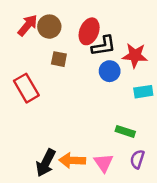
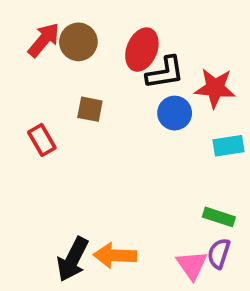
brown square: (59, 59) -> (90, 109), moved
red rectangle: (26, 88) -> (42, 140), size x0.7
green rectangle: (125, 131) -> (219, 217), moved
pink triangle: (104, 163) -> (192, 265), moved

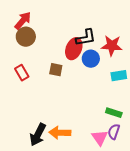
brown circle: (78, 42) -> (26, 37), moved
red ellipse: (142, 50) -> (74, 49), moved
brown square: (90, 109) -> (56, 70), moved

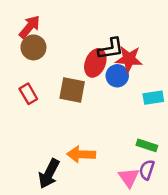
red star: (112, 46) -> (129, 59), moved
brown square: (56, 70) -> (72, 90), size x1.5
orange arrow: (60, 133) -> (81, 154), moved

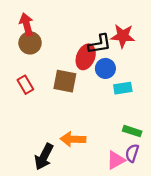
red arrow: (30, 27) -> (27, 24), turned -55
red star: (129, 59) -> (123, 36), moved
cyan rectangle: (153, 98) -> (123, 88), moved
pink triangle: (129, 178) -> (116, 160), turned 36

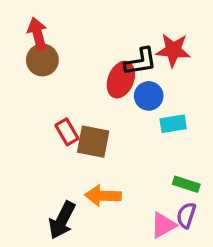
brown square: (65, 81) -> (93, 142), moved
red rectangle: (25, 85) -> (67, 132), moved

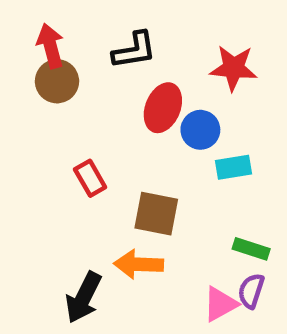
black L-shape: (140, 62) -> (134, 50), moved
brown square: (93, 142) -> (156, 214), moved

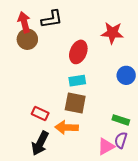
black L-shape: (134, 50) -> (52, 19), moved
blue circle: (200, 130) -> (126, 75), moved
cyan rectangle: (233, 167) -> (77, 81), moved
red rectangle: (90, 178) -> (40, 114), moved, turned -35

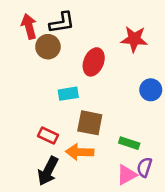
brown circle: (27, 39) -> (48, 47), moved
cyan rectangle: (77, 81) -> (68, 94), moved
green rectangle: (121, 120) -> (129, 143), moved

